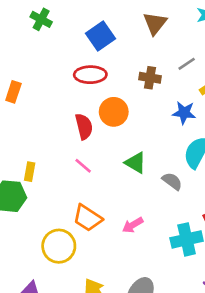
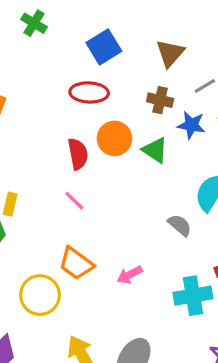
brown triangle: (155, 23) -> (170, 53), moved
blue star: (184, 113) -> (191, 125), moved
green triangle: (136, 163) -> (155, 150), moved

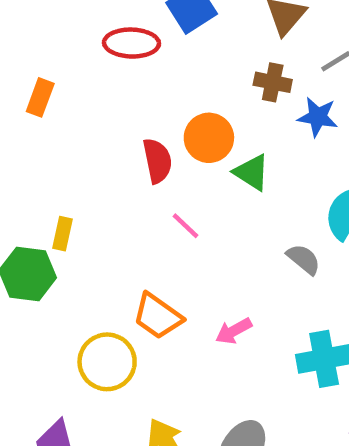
red ellipse: (89, 92) -> (131, 43), moved
green triangle: (155, 150) -> (252, 172), moved
pink line: (74, 201) -> (185, 226), moved

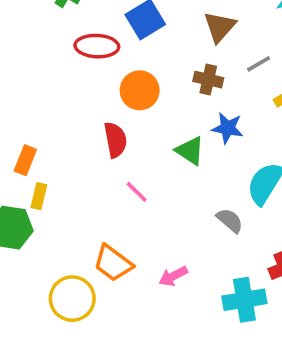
orange rectangle: (40, 97) -> (25, 160), moved
blue star: (318, 117) -> (228, 128), moved
orange circle: (209, 138) -> (140, 90), moved

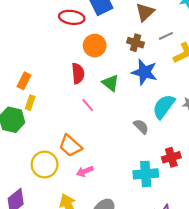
blue star: (228, 128) -> (144, 72), size x1.4
green triangle: (190, 151) -> (111, 83), moved
pink arrow: (173, 276) -> (85, 171), moved

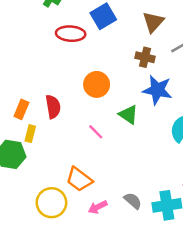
orange circle: (95, 46) -> (97, 84), moved
red semicircle: (78, 73) -> (53, 107), moved
green triangle: (111, 83) -> (128, 115), moved
gray semicircle: (141, 127) -> (133, 201), moved

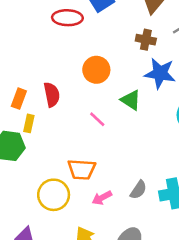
orange trapezoid: (79, 179) -> (82, 169), turned -32
gray semicircle: (133, 201) -> (138, 190), turned 84

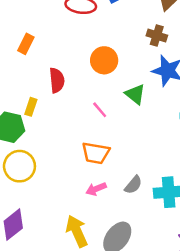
orange rectangle: (19, 99) -> (26, 44), moved
orange trapezoid: (82, 169) -> (96, 153), moved
yellow circle: (54, 195) -> (19, 166), moved

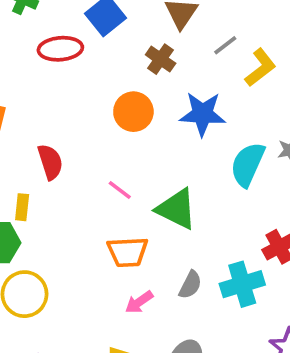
brown cross: (157, 35) -> (161, 59), moved, turned 30
orange circle: (104, 60) -> (133, 112), moved
green triangle: (135, 94) -> (177, 209), moved, size x1.4

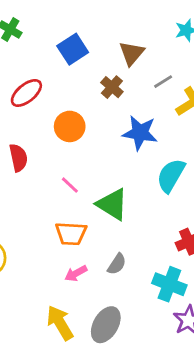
red ellipse: (60, 49) -> (26, 93), moved, turned -40
orange circle: (133, 112) -> (70, 126), moved
cyan cross: (242, 284) -> (169, 284), moved, turned 32

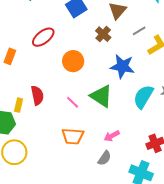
red semicircle: (18, 158) -> (37, 95), moved
green triangle: (112, 204) -> (101, 96), moved
pink arrow: (76, 273) -> (112, 136), moved

